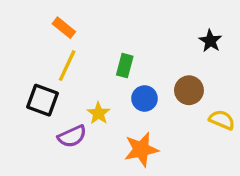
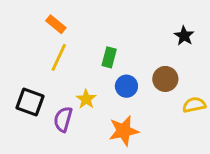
black square: (42, 100) -> (30, 102), moved
yellow semicircle: (222, 120) -> (194, 105), turned -35
purple semicircle: (72, 136) -> (63, 119), turned 130

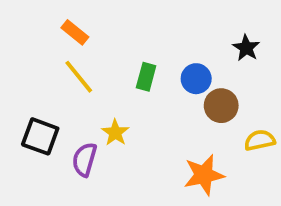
yellow line: (59, 57) -> (79, 77), turned -64
blue circle: (126, 86) -> (196, 79), moved
orange star: (124, 131) -> (204, 175), moved

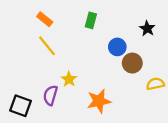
green rectangle: (146, 77) -> (91, 20), moved
black square: (40, 136) -> (21, 106), moved
orange star: (204, 175) -> (99, 101), moved

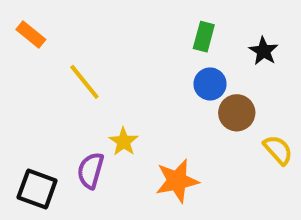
orange rectangle: (45, 19) -> (31, 35), moved
green rectangle: (91, 20) -> (204, 37), moved
yellow semicircle: (155, 84) -> (278, 150), turned 60

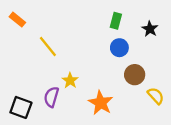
brown circle: (237, 113) -> (135, 75), moved
yellow semicircle: (278, 150) -> (156, 96), moved
orange star: (177, 181) -> (101, 103), turned -30

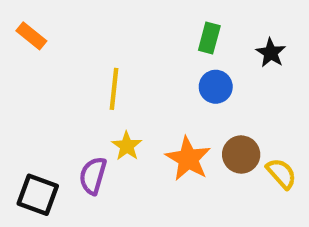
yellow line: (48, 47) -> (114, 89), moved, turned 45
brown circle: (135, 75) -> (241, 155), moved
orange star: (101, 103) -> (188, 159), moved

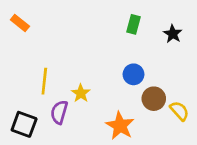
blue circle: (216, 87) -> (134, 74), moved
yellow line: (114, 89) -> (44, 81), moved
orange star: (188, 159) -> (120, 126), moved

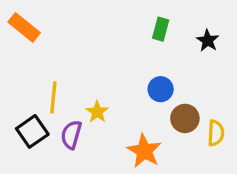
orange rectangle: (20, 23) -> (24, 27), size x1.4
yellow semicircle: (179, 111) -> (216, 133), turned 45
black square: (24, 124) -> (32, 131), moved, turned 35

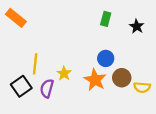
yellow semicircle: (216, 133) -> (142, 87), turned 91
orange star: (144, 151) -> (95, 80), moved

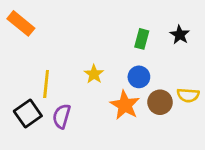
green rectangle: (106, 19) -> (142, 39), moved
yellow star: (64, 73) -> (94, 74), moved
yellow semicircle: (142, 87) -> (188, 95), moved

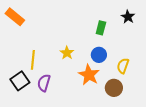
black star: (180, 35) -> (128, 17), moved
yellow semicircle: (188, 95) -> (123, 66), moved, turned 105
brown circle: (160, 102) -> (114, 88), moved

